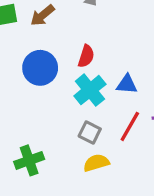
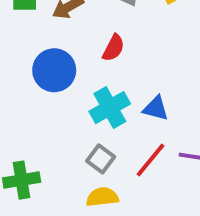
red semicircle: (86, 56) -> (113, 48), moved

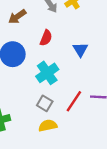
blue triangle: (156, 108) -> (80, 50), moved, turned 49

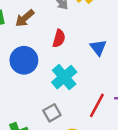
gray square: (45, 103) -> (52, 113), moved, turned 35

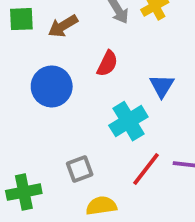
cyan cross: (64, 77) -> (128, 121), moved

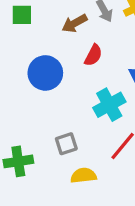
brown arrow: (63, 26) -> (75, 23), moved

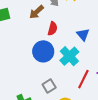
blue circle: (45, 73) -> (43, 51), moved

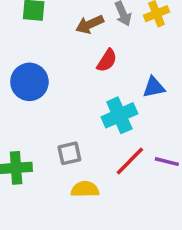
blue triangle: (83, 35) -> (154, 87), turned 40
blue circle: (43, 51) -> (29, 82), moved

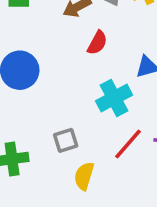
yellow semicircle: (85, 189) -> (84, 176), turned -68

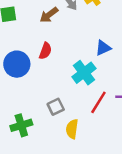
red semicircle: (97, 43) -> (45, 51), moved

